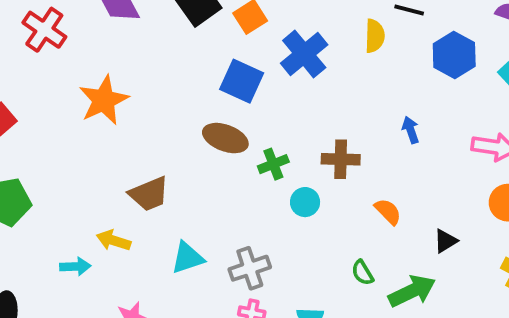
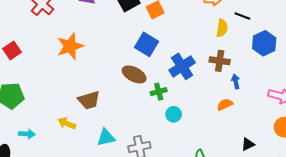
blue cross: (304, 54) -> (182, 66), moved
brown cross: (341, 159) -> (220, 61), moved
orange semicircle: (388, 212) -> (225, 104), moved, turned -77
cyan arrow: (75, 266) -> (27, 134), moved

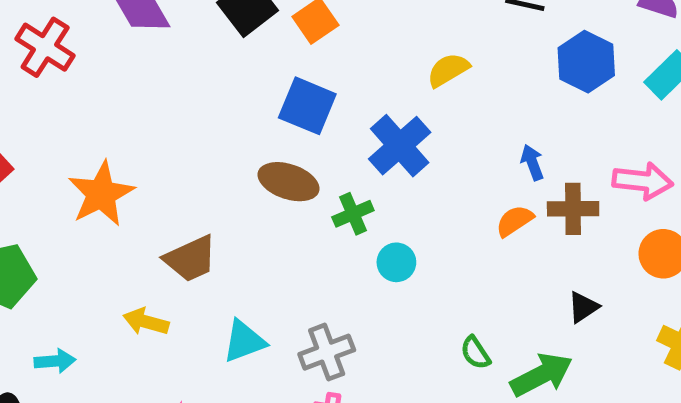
yellow semicircle: (222, 28) -> (448, 70), moved, turned -120
orange star: (70, 46) -> (101, 194), moved
brown cross: (220, 61) -> (573, 209), moved

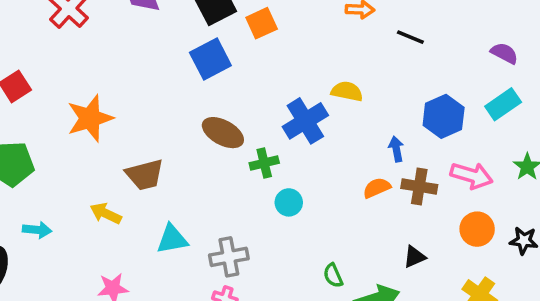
blue hexagon: (586, 62) -> (444, 116), moved
yellow semicircle: (448, 70) -> (347, 91), moved, turned 32
blue square: (307, 106) -> (210, 59), moved, turned 30

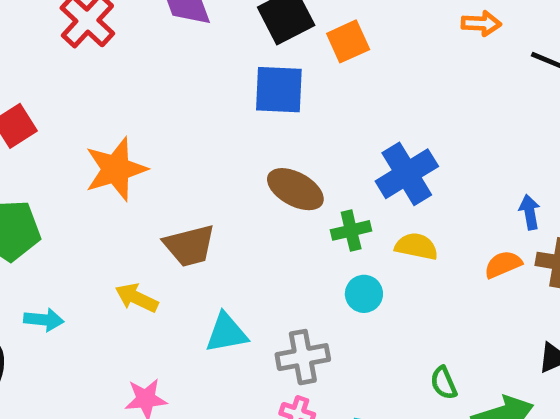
blue square: (210, 59) -> (279, 90), turned 30
yellow semicircle: (347, 91) -> (416, 246), moved
cyan circle: (289, 202) -> (364, 294), moved

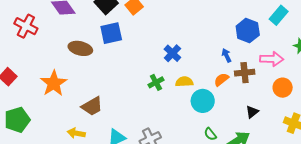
blue cross: (407, 174) -> (172, 53), size x0.7
brown ellipse: (295, 189) -> (80, 48), moved
cyan circle: (364, 294) -> (203, 101), moved, size x1.5

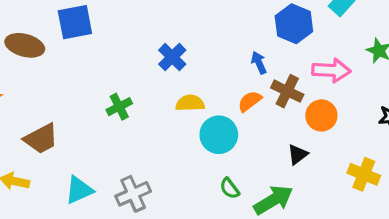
brown cross: (245, 73) -> (287, 91), turned 30
green cross: (156, 82) -> (119, 107), moved
orange circle: (283, 88) -> (321, 115), moved

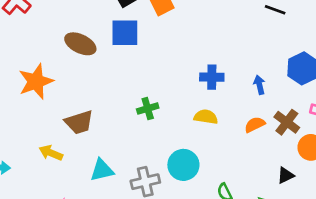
blue cross: (172, 57) -> (212, 77), moved, turned 35
blue arrow: (259, 63) -> (259, 85), moved
cyan circle: (219, 135) -> (183, 165), moved

